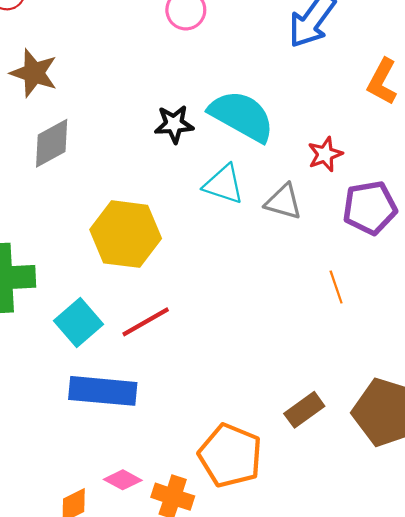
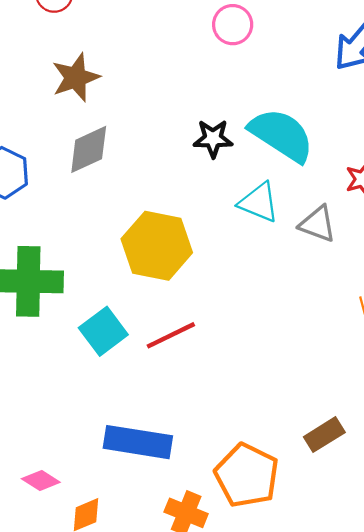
brown star: (34, 73) -> (76, 78), turned 30
blue rectangle: (103, 391) -> (138, 442), moved
pink diamond: (123, 480) -> (41, 480), moved

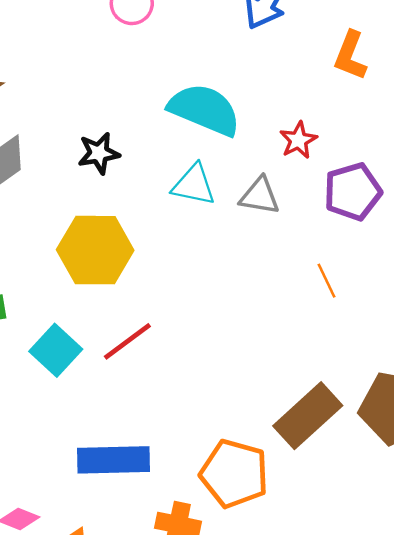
black star: (213, 139) -> (99, 153), moved
brown rectangle: (324, 435) -> (308, 416), size x1.6

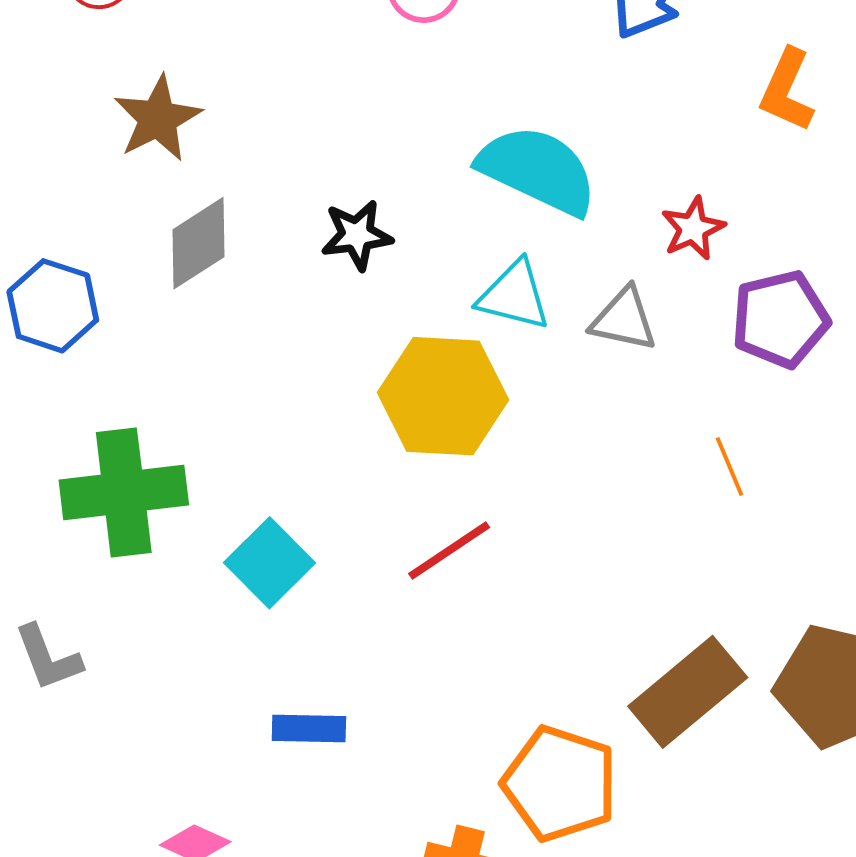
yellow hexagon: (95, 250) -> (443, 396), moved
red line: (127, 341) -> (449, 551), moved
blue rectangle: (113, 460) -> (309, 728), moved, size x0.6

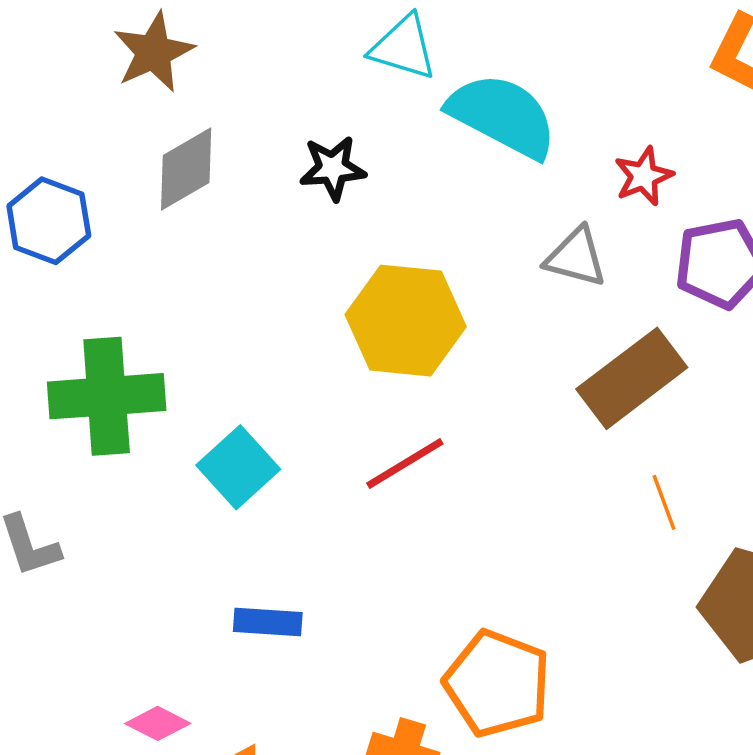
cyan triangle: (514, 295) -> (403, 47), moved
orange line: (730, 466) -> (664, 502), moved
brown rectangle: (688, 692) -> (632, 378), moved

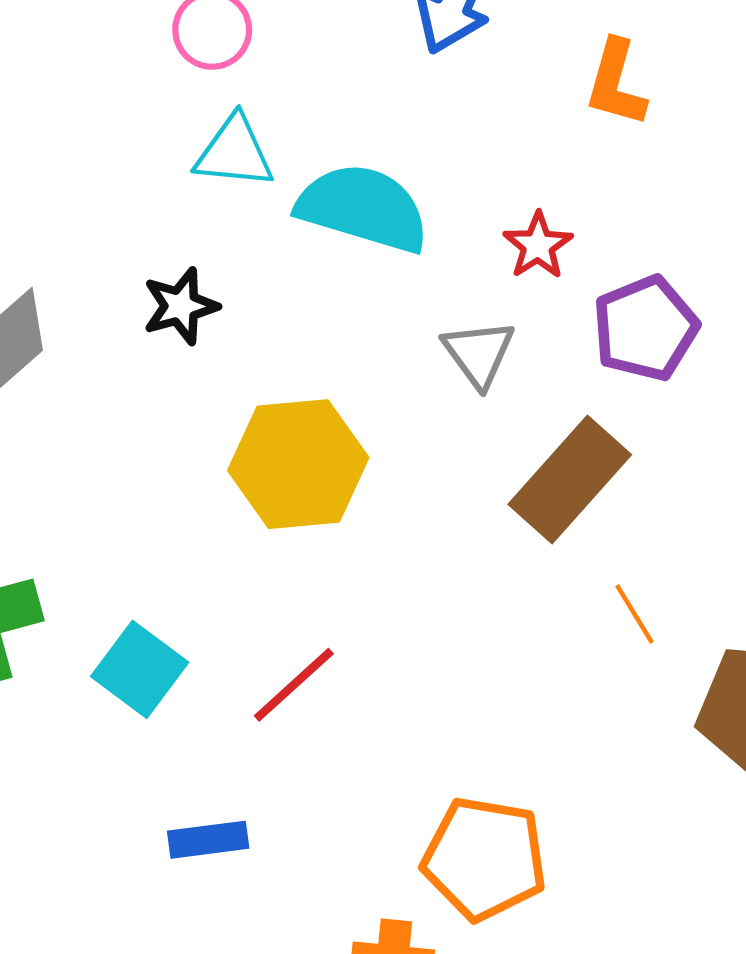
gray triangle: (576, 257) -> (479, 353), turned 50
red line: (405, 463) -> (294, 685), moved

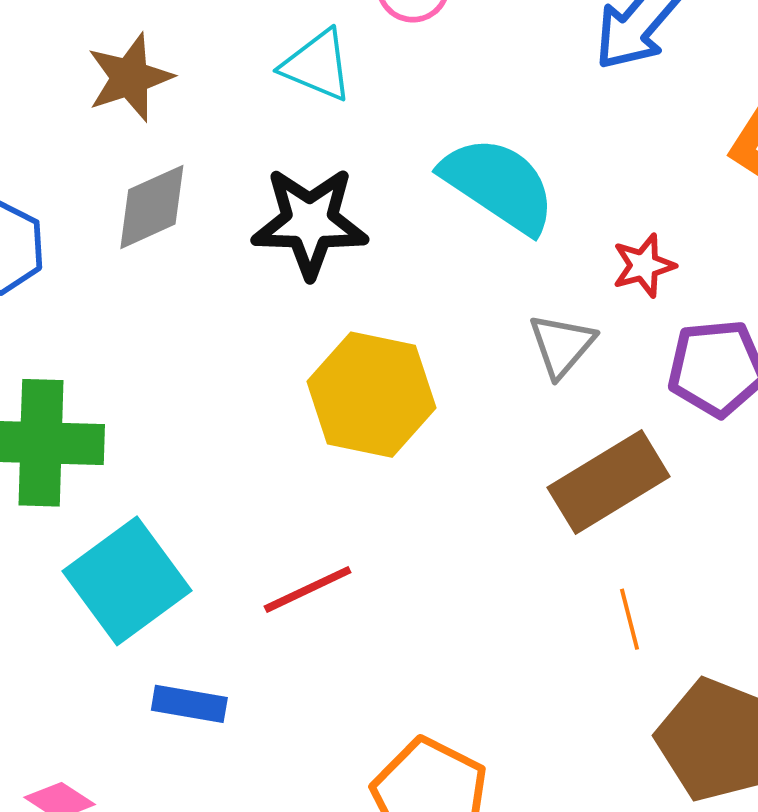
cyan triangle: (234, 152) -> (317, 65), moved
black star: (181, 306) -> (310, 222), size x1.6
cyan square: (140, 669) -> (127, 581), moved, size x1.4

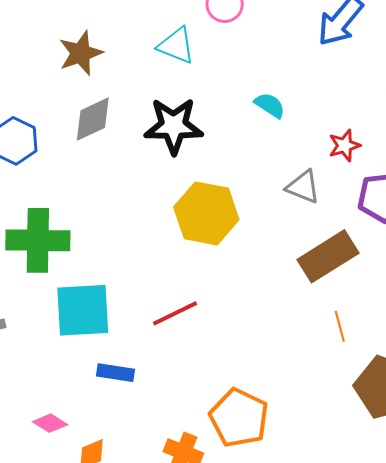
cyan semicircle: (499, 185) -> (270, 105), size x0.5
gray triangle: (562, 345) -> (303, 187), turned -48
cyan square: (127, 581) -> (83, 310), turned 34

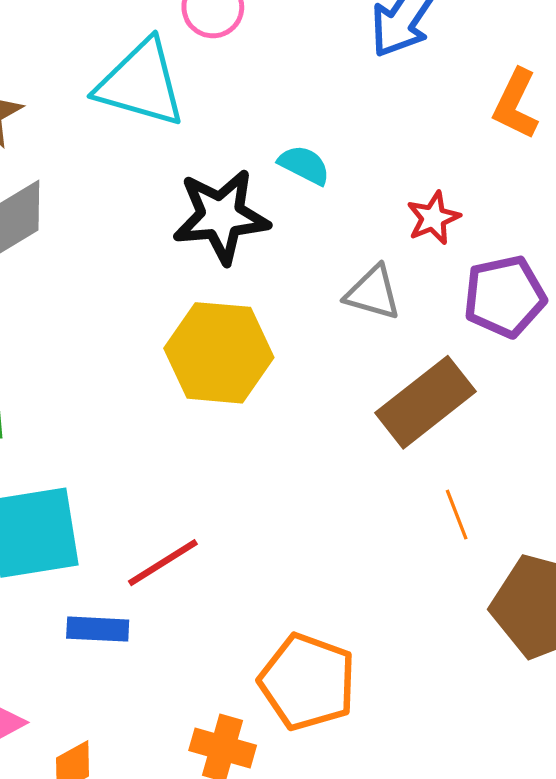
cyan triangle: (176, 46) -> (141, 83), size x1.5
black star: (174, 126) -> (221, 216), moved
red line: (175, 313) -> (163, 563), moved

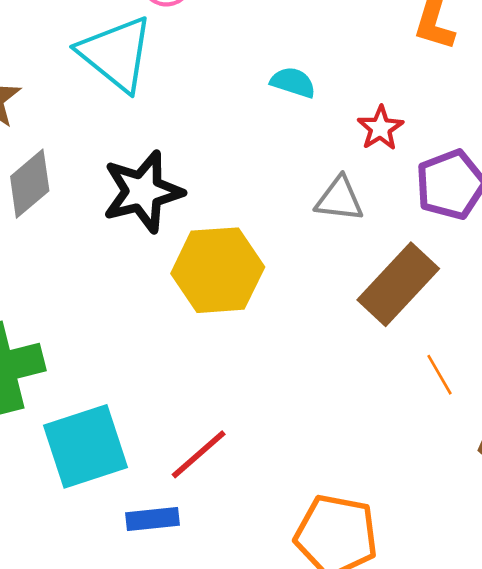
cyan triangle: (141, 83) -> (116, 54), turned 32
cyan semicircle: (304, 165) -> (293, 82), moved
black star: (221, 216) -> (143, 192), moved

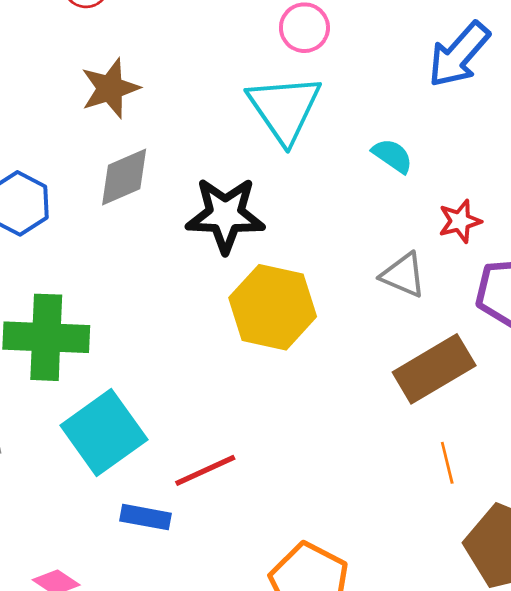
cyan triangle: (116, 54) -> (284, 109), moved
cyan square: (85, 446) -> (104, 432), turned -34

